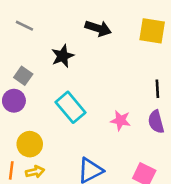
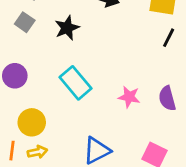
gray square: (23, 76) -> (25, 22), moved
black line: (157, 89) -> (169, 38), moved, turned 30

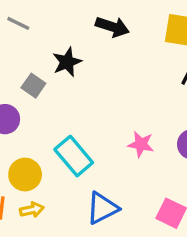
gray square: (25, 22) -> (33, 86), moved
cyan rectangle: (75, 83) -> (74, 156), moved

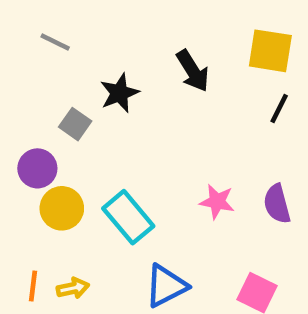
black arrow: (112, 27) -> (193, 71), moved, turned 40
yellow circle: (25, 175) -> (62, 208), moved

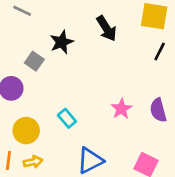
pink star: (217, 202) -> (121, 109), turned 30
yellow circle: (62, 208) -> (26, 131), moved
cyan rectangle: (128, 217) -> (67, 118), size x0.6

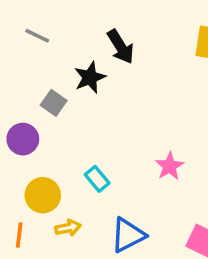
black arrow: (106, 28) -> (121, 47), moved
yellow arrow: (33, 162) -> (68, 228), moved

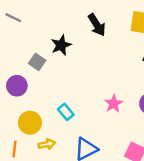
gray line: (37, 36) -> (13, 18), moved
black arrow: (121, 47) -> (97, 25), moved

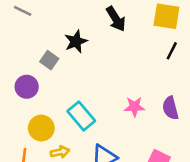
pink star: (114, 104) -> (134, 107), turned 30
cyan rectangle: (66, 112) -> (81, 116), size x1.5

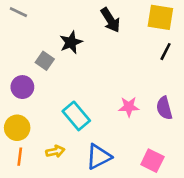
yellow circle: (41, 128) -> (17, 128), moved

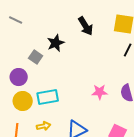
cyan rectangle: (76, 116) -> (48, 97), moved, turned -60
yellow circle: (17, 128) -> (23, 101), moved

